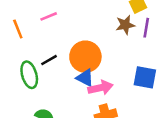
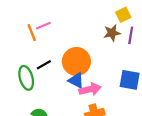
orange line: (18, 29) -> (32, 33), moved

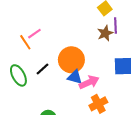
brown star: (112, 33) -> (105, 33), moved
green ellipse: (26, 78) -> (18, 75), moved

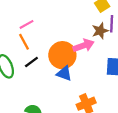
orange line: (25, 42) -> (24, 42), moved
pink arrow: (89, 82) -> (84, 46), moved

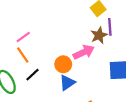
orange circle: (62, 55) -> (63, 64), size x0.6
blue triangle: (64, 73) -> (67, 83), turned -49

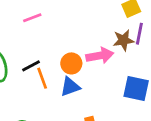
orange line: (23, 55) -> (42, 78), moved

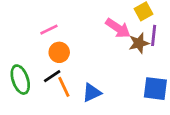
pink arrow: (100, 56) -> (118, 28), moved, turned 50
orange circle: (71, 63) -> (59, 52), moved

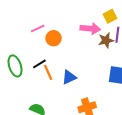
pink arrow: (118, 28) -> (90, 29), turned -30
orange circle: (59, 52) -> (54, 38), moved

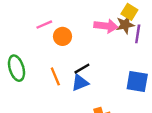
yellow square: (110, 16) -> (129, 12), turned -32
brown star: (106, 40) -> (125, 25), moved
black line: (39, 64) -> (82, 69), moved

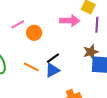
brown star: (125, 25) -> (91, 52), moved
orange line: (55, 76) -> (31, 67), turned -35

